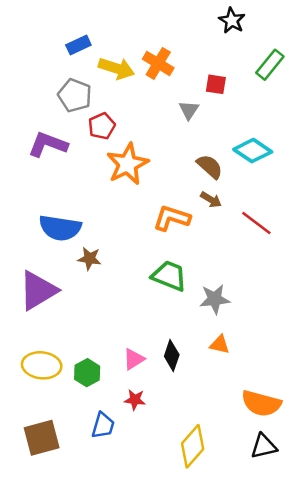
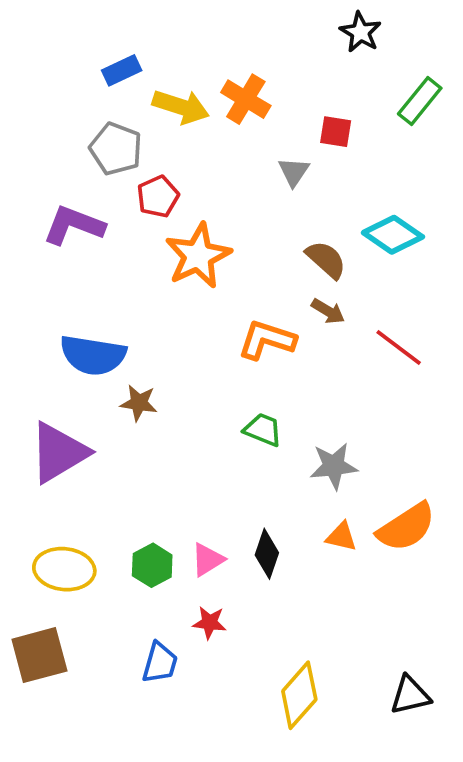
green trapezoid: (169, 276) -> (263, 430), size x0.7
green hexagon: (87, 373) -> (152, 565), moved
orange semicircle: (261, 403) -> (406, 527), moved, turned -48
brown square: (42, 438) -> (39, 655), moved

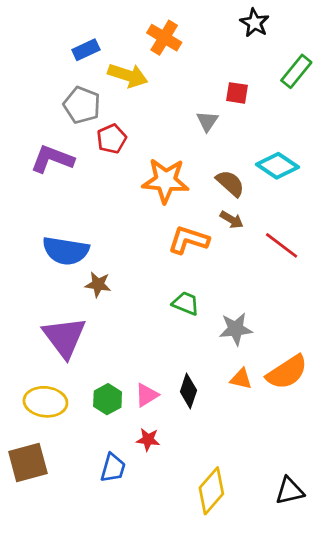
orange cross: (246, 99) -> (164, 38), moved
orange star: (198, 256) -> (166, 181), moved, turned 30
purple triangle: (59, 453) -> (64, 337), moved, turned -36

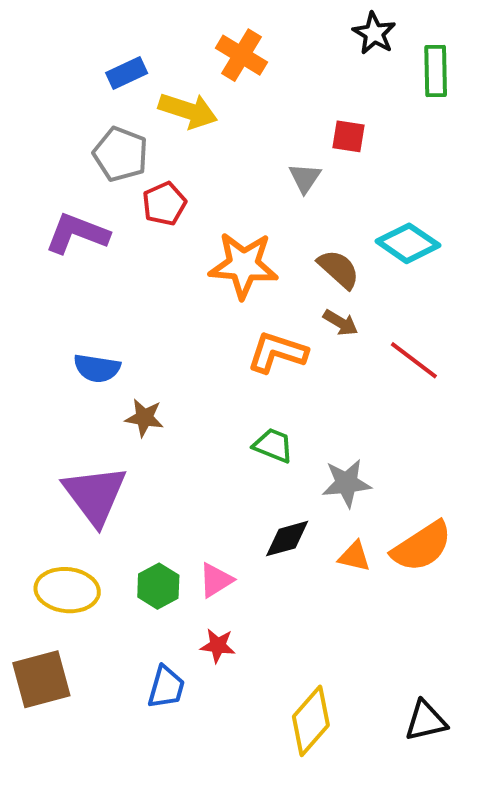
green rectangle: (296, 71) -> (436, 71), moved, turned -40
blue semicircle: (66, 251) -> (97, 368), size x0.7
black diamond: (188, 391) -> (287, 539), moved, turned 56

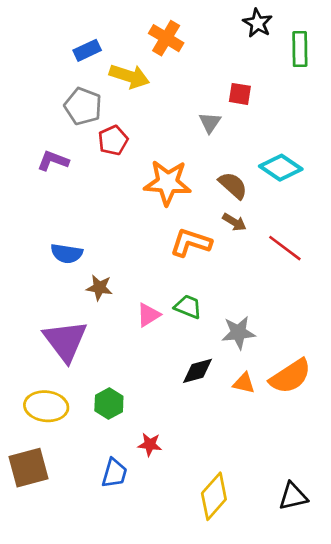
purple L-shape: (77, 233) -> (53, 161), size x0.7
pink triangle: (216, 580) -> (148, 315), moved

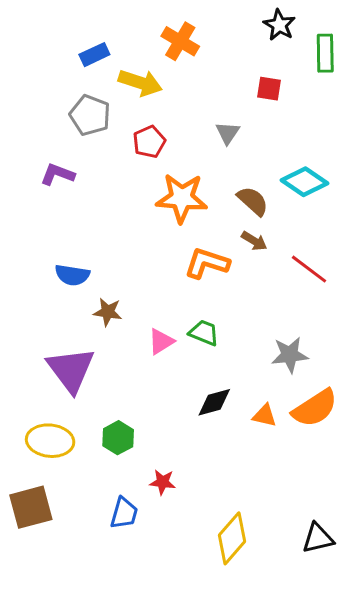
red square: (240, 94) -> (269, 89), moved
red pentagon: (113, 140) -> (149, 142), moved
gray star: (238, 333) -> (290, 355), moved

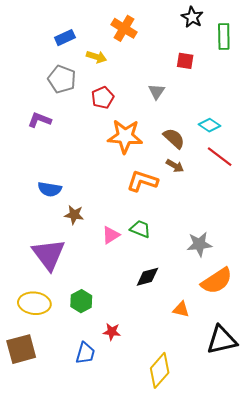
yellow arrow: (140, 83) -> (97, 57), size x0.7
cyan diamond: (305, 182) -> (210, 125), size x0.7
red line: (309, 269) -> (220, 157), moved
orange triangle: (265, 416) -> (181, 309), moved
black triangle: (318, 538) -> (222, 340), moved, size x1.4

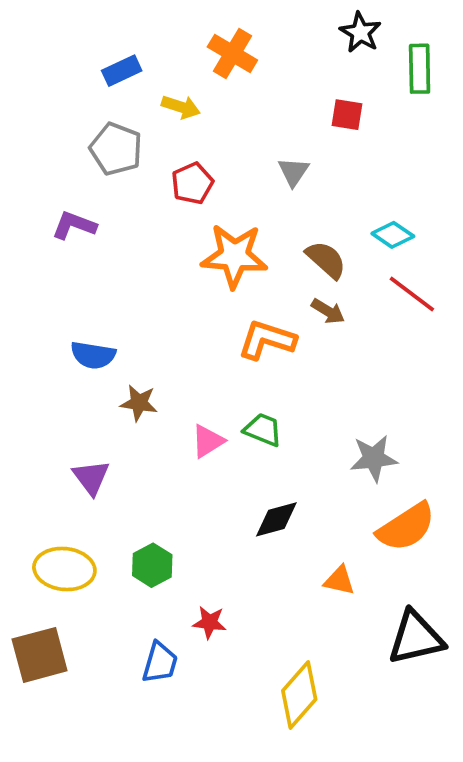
purple triangle: (49, 254) -> (91, 477), size x0.6

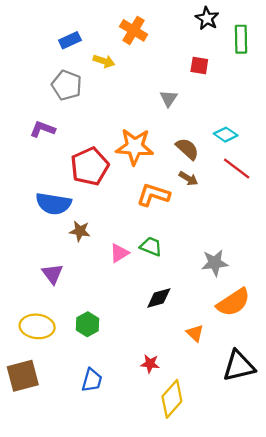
red pentagon: (192, 183) -> (90, 166), moved, size x1.6
blue semicircle: (93, 355) -> (54, 204), size x1.4
orange triangle: (339, 580) -> (195, 333), turned 30
red star: (210, 622) -> (150, 364), moved

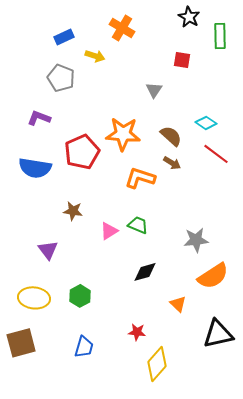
blue semicircle: (54, 204) -> (35, 168), moved

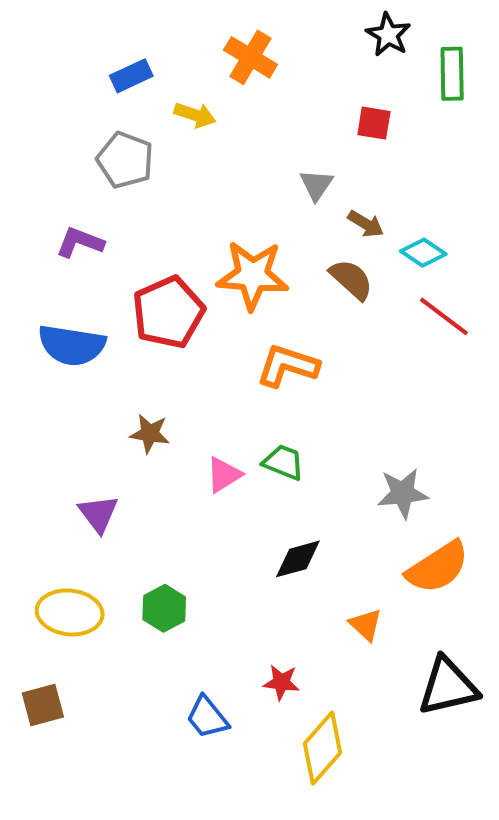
brown arrow: (172, 163) -> (366, 224), moved
brown square: (21, 343) -> (43, 705), size x0.7
blue trapezoid: (84, 347) -> (207, 717), moved, turned 125

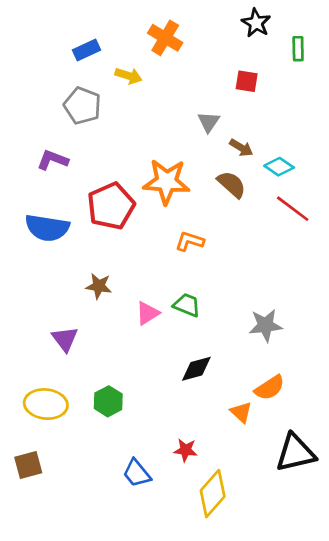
green rectangle: (452, 74) -> (298, 49), size x0.7
orange L-shape: (288, 366) -> (190, 241), size x0.7
orange semicircle: (438, 567) -> (270, 388), moved, size x0.7

